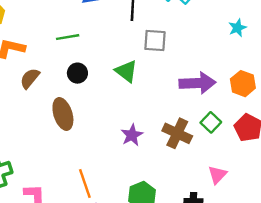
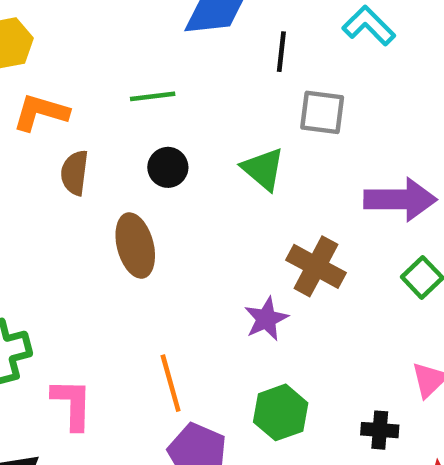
brown semicircle: (30, 78) -> (75, 173), turned -35
brown cross: (177, 133) -> (316, 266), moved
purple star: (132, 135) -> (266, 319), moved

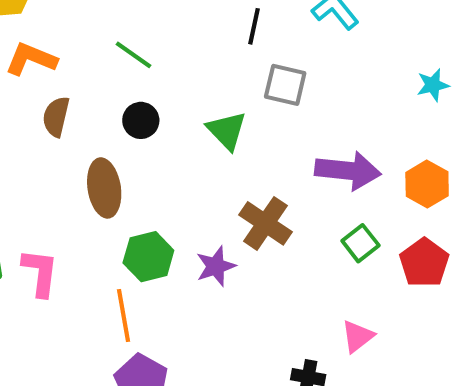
green line: (153, 96) -> (134, 55), turned 36
pink L-shape: (72, 404) -> (40, 272), moved
green hexagon: (281, 412) -> (148, 257), moved

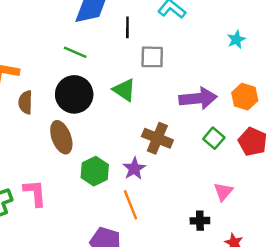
green line: (134, 55) -> (75, 52), moved
black circle: (141, 120) -> (74, 94), size x1.8
orange line: (123, 316) -> (131, 205), moved

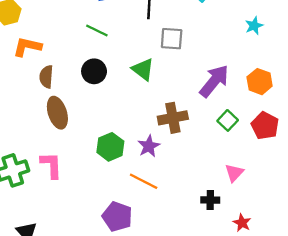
black circle: (74, 94) -> (94, 71), size x0.7
purple arrow: (198, 98) -> (214, 81), turned -48
brown ellipse: (61, 137) -> (57, 113), moved
brown cross: (157, 138) -> (173, 118), turned -36
orange line: (131, 205) -> (144, 181), turned -44

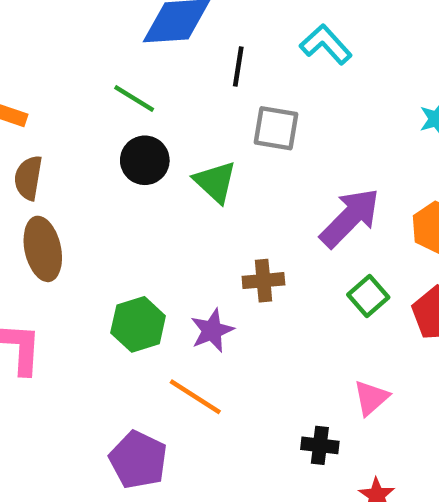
black circle: (94, 71) -> (145, 160), moved
brown cross: (173, 118) -> (263, 281), size x0.7

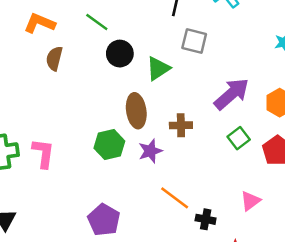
green line: (134, 99) -> (97, 22), moved
green triangle: (215, 182) -> (158, 68), turned 40
brown ellipse: (43, 249) -> (136, 111), moved
orange line: (195, 397) -> (175, 198), moved
pink triangle: (371, 398) -> (250, 201), moved

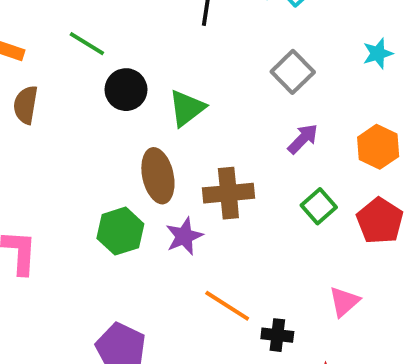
gray square: (194, 41) -> (293, 72), moved, turned 36
purple arrow: (232, 94) -> (303, 139), size x0.6
brown cross: (181, 125) -> (228, 193), size x1.4

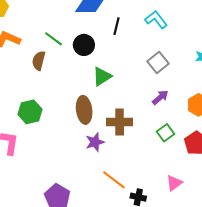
black circle: (126, 90) -> (84, 45), moved
brown semicircle: (26, 105) -> (39, 61), moved
green hexagon: (120, 231) -> (30, 112), moved

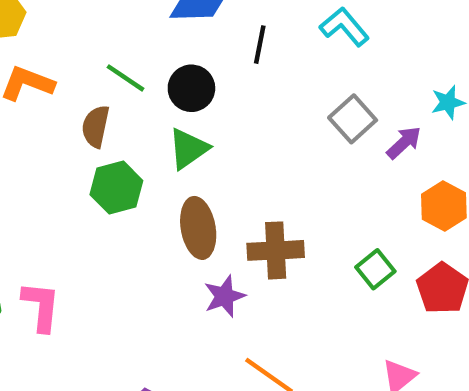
green triangle: (102, 76) -> (188, 149), moved
purple arrow: (160, 97) -> (404, 143), moved
green hexagon: (30, 112) -> (116, 188), moved

